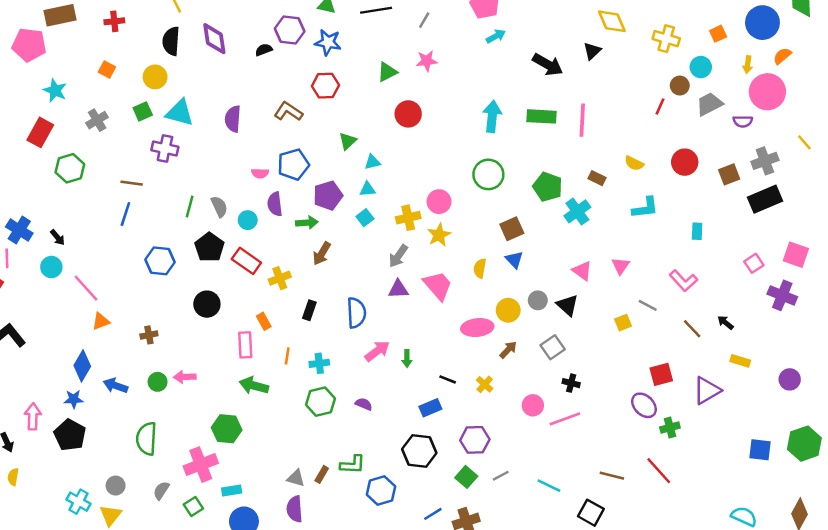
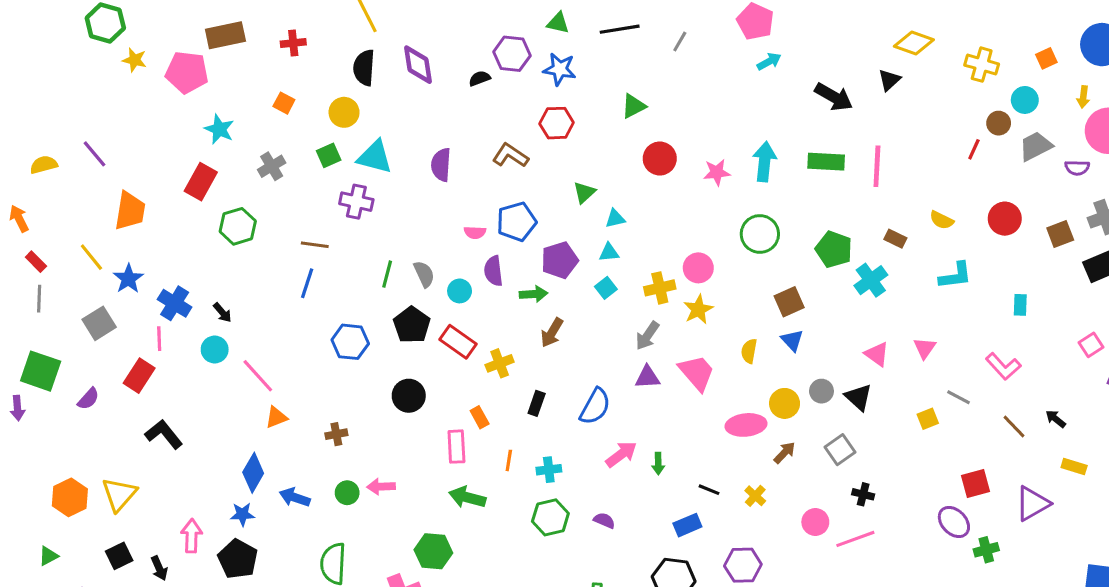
yellow diamond: (612, 21) -> (914, 43), turned -48
pink star: (427, 61) -> (717, 172), moved
blue semicircle: (356, 313) -> (595, 406), turned 32

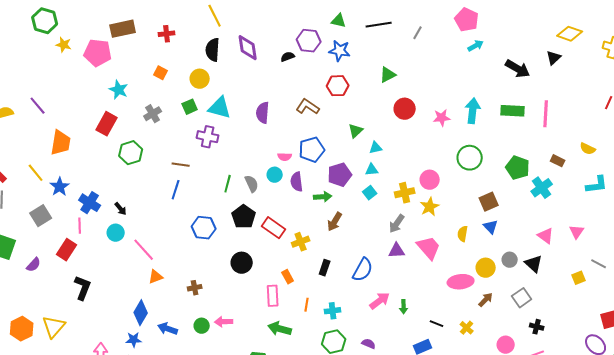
cyan circle: (460, 291) -> (275, 175), moved
black L-shape: (164, 434) -> (83, 288), turned 60

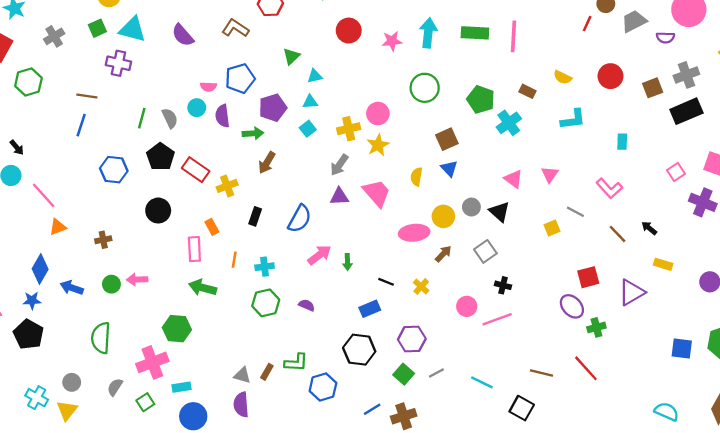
purple semicircle: (263, 113) -> (183, 35), turned -45

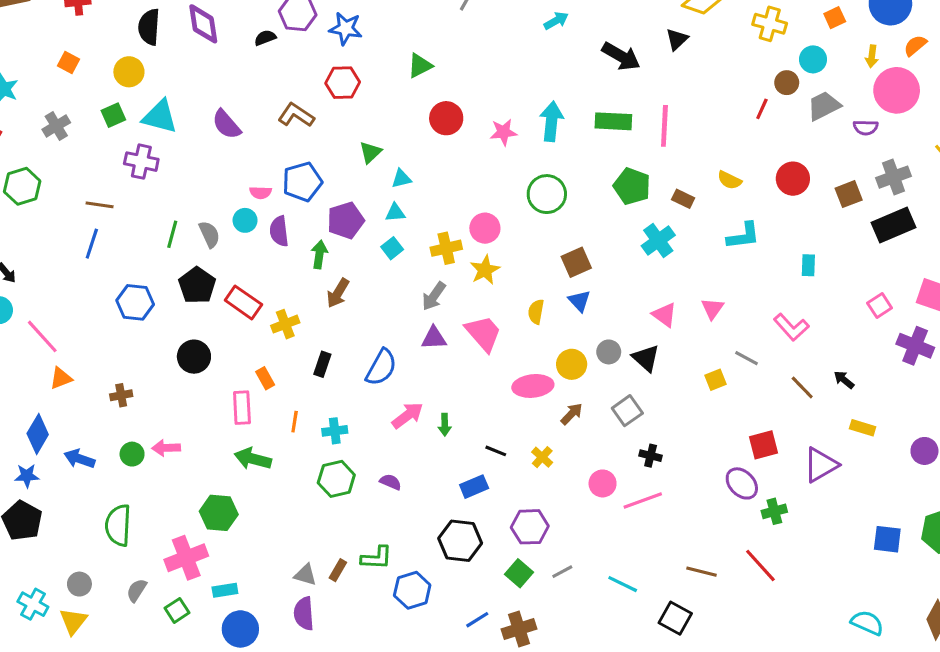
green pentagon: (481, 99) -> (632, 186), moved
green arrow: (253, 133) -> (319, 254), turned -78

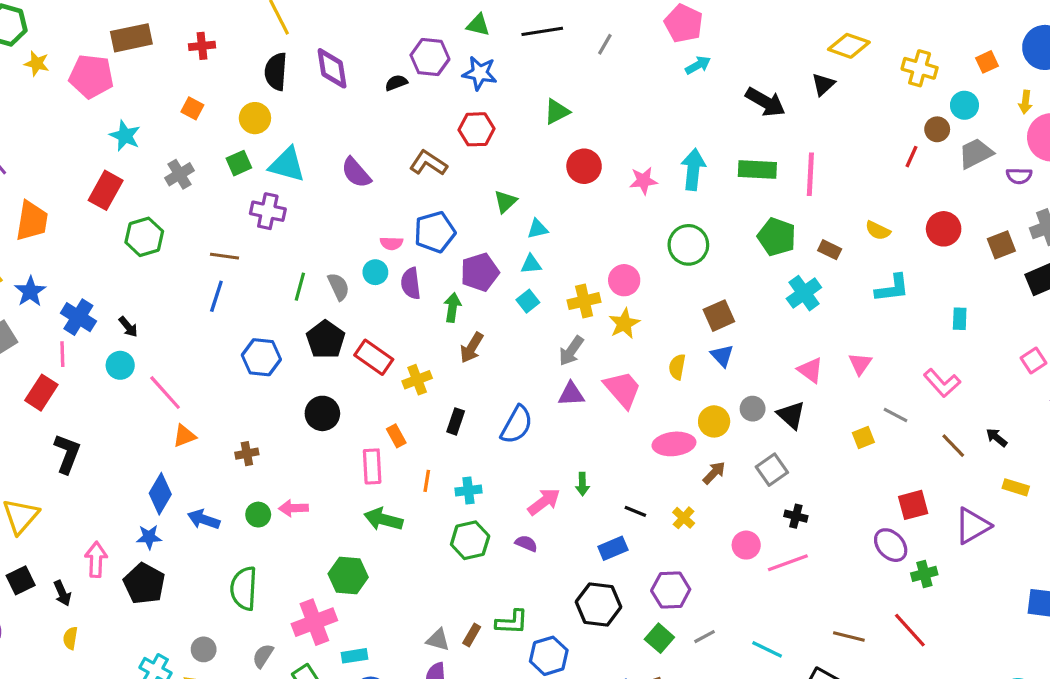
pink arrow: (408, 415) -> (544, 502), moved

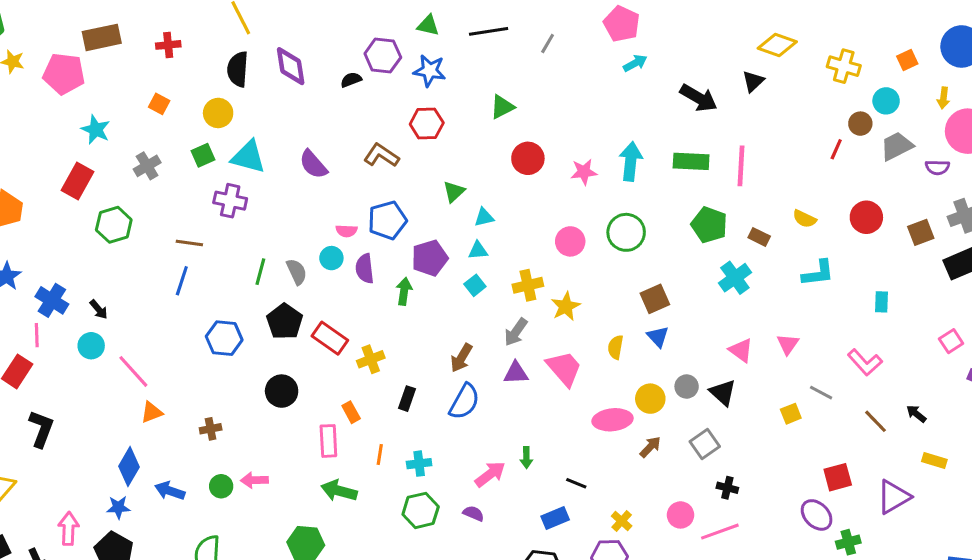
pink circle: (624, 280) -> (570, 241), moved
brown arrow: (472, 348) -> (461, 358), moved
yellow cross: (684, 518) -> (622, 521), moved

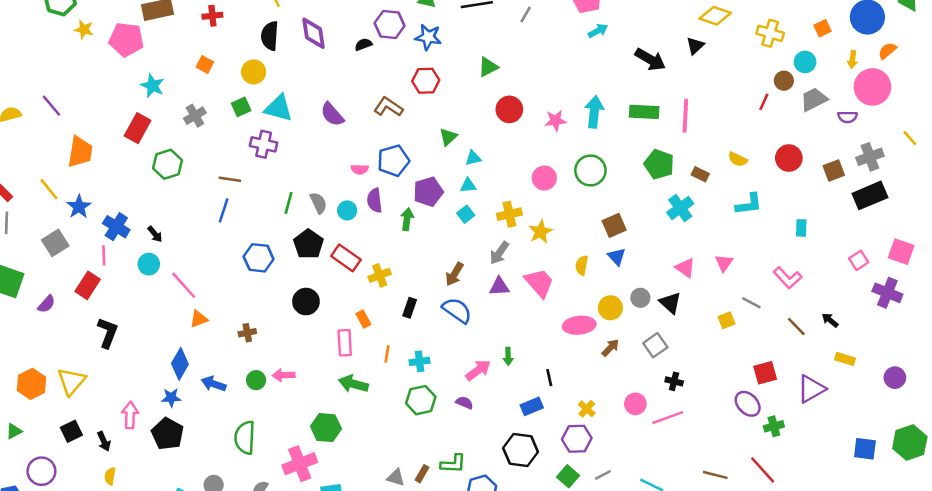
cyan circle: (331, 258) -> (347, 210), moved
blue semicircle: (464, 402) -> (457, 310), turned -84
black line: (576, 483) -> (549, 378), turned 56

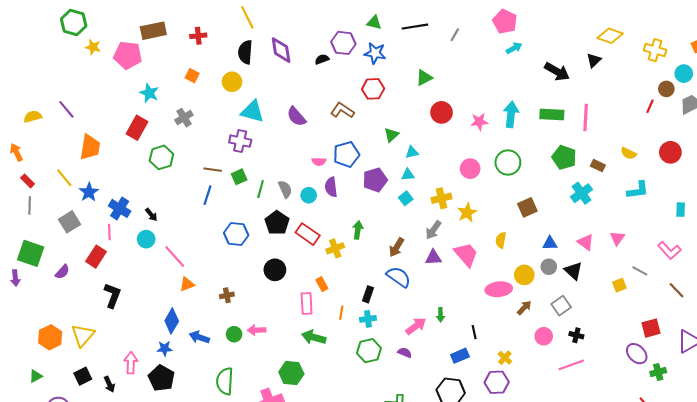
green square: (241, 107) -> (239, 177), moved
green arrow: (407, 219) -> (358, 230), moved
blue triangle: (617, 257) -> (550, 243), moved, turned -49
black rectangle: (410, 308) -> (368, 294), moved
pink circle: (635, 404) -> (544, 336), moved

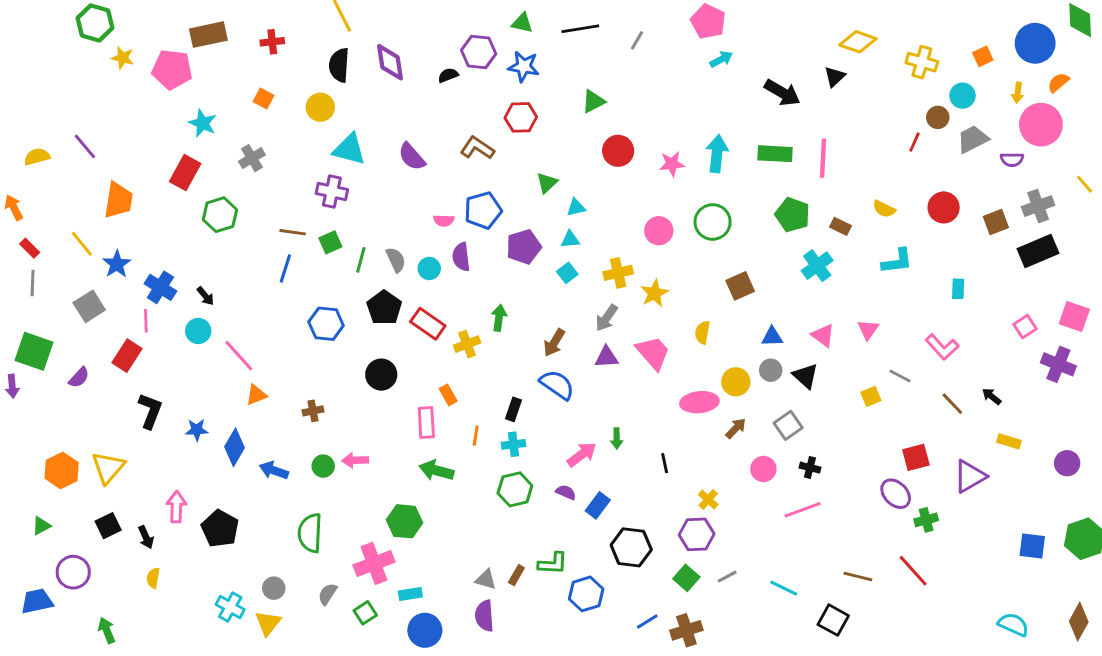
blue star: (165, 349) -> (197, 430), moved
blue rectangle: (460, 356) -> (598, 505), moved, turned -30

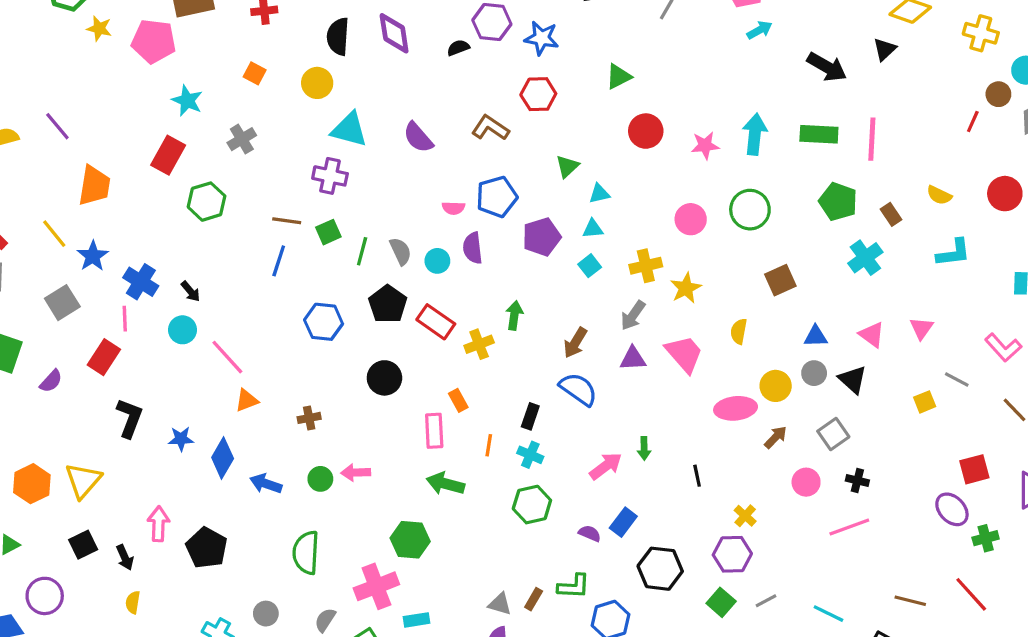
brown rectangle: (840, 226) -> (891, 214), turned 30
cyan cross: (513, 444) -> (530, 455), turned 30
purple semicircle: (566, 492) -> (590, 533), moved

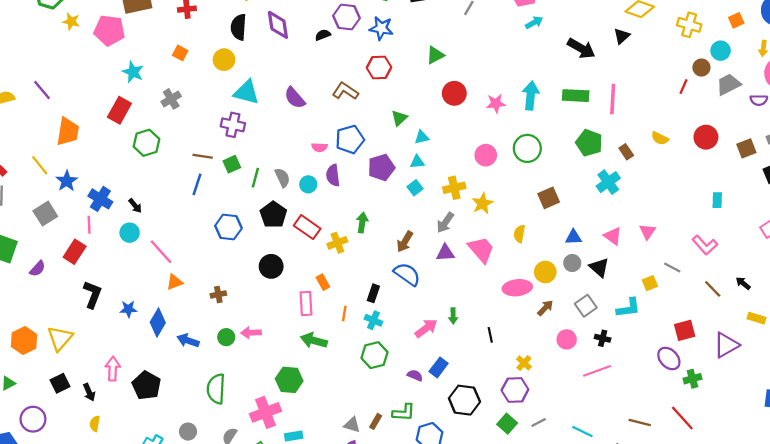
cyan L-shape: (954, 253) -> (628, 308), moved

